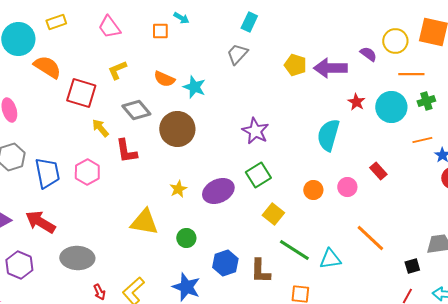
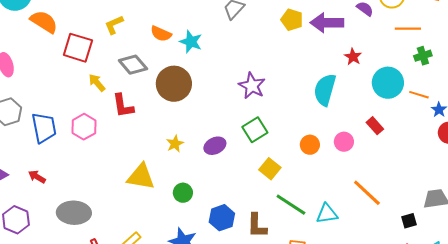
cyan circle: (391, 107) -> (388, 83), moved
orange line: (422, 140) -> (419, 95), turned 30
purple ellipse: (218, 191) -> (215, 146), size x0.7
red arrow: (40, 222) -> (37, 177), size x0.6

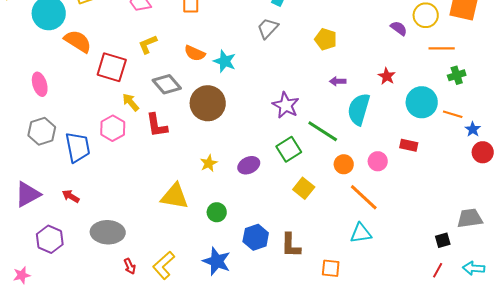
purple arrow: (327, 23) -> (338, 81), moved, size x0.5
red rectangle: (375, 126) -> (409, 145), turned -36
pink hexagon: (84, 127) -> (113, 128), moved
orange line: (367, 193) -> (364, 197), moved
green line: (291, 205) -> (323, 131), moved

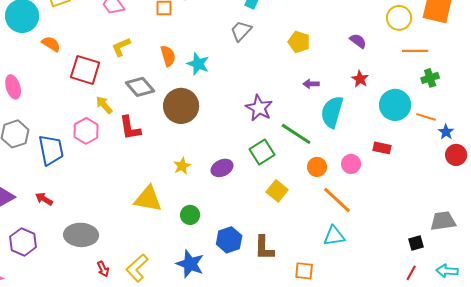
purple semicircle: (399, 28) -> (358, 41), moved
orange semicircle: (78, 41) -> (51, 44), size x0.7
orange semicircle: (195, 53) -> (168, 56), turned -130

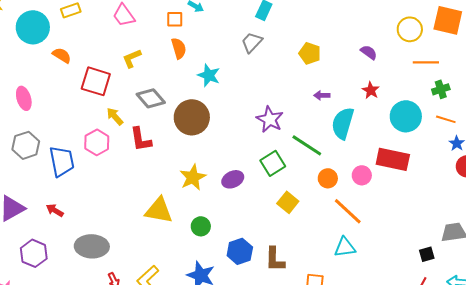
orange semicircle: (168, 56) -> (179, 48), moved
orange line: (426, 117) -> (446, 119), moved
red rectangle: (382, 148) -> (393, 159), size x1.8
yellow star: (182, 166) -> (193, 177), size x1.5

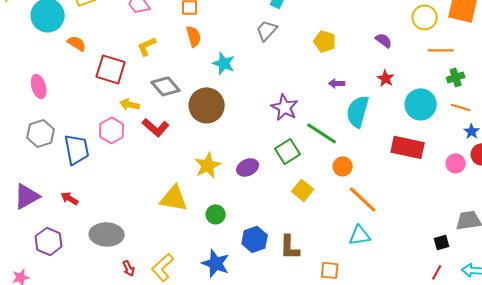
yellow arrow: (115, 116) -> (130, 104), turned -36
red L-shape: (141, 139) -> (156, 127), turned -40
pink circle: (362, 175) -> (456, 163), moved

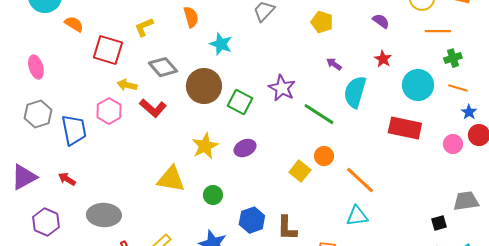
purple arrow: (337, 83) -> (334, 64), turned 35
green square: (288, 151) -> (240, 102), moved, turned -30
orange circle: (343, 166) -> (324, 156), moved

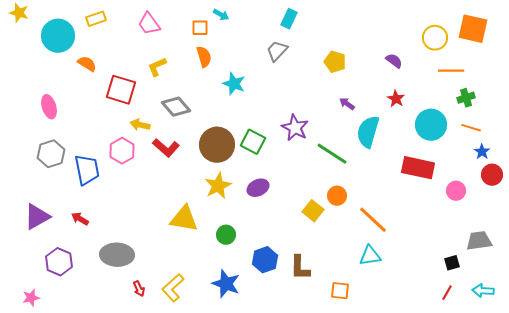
brown circle: (204, 86) -> (217, 145), moved
pink circle: (453, 144) -> (456, 191), moved

